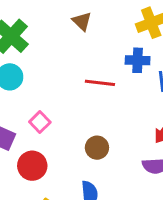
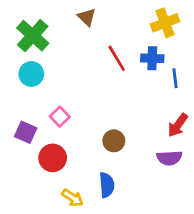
brown triangle: (82, 21) -> (87, 17), moved
red line: (100, 83) -> (117, 58), moved, turned 52

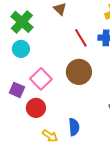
pink square: (60, 117) -> (41, 79), size x1.5
brown circle: (114, 141) -> (79, 72), moved, size x1.6

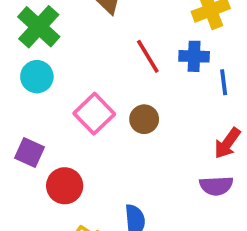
brown circle: (79, 72) -> (144, 119), size x0.6
pink square: (41, 79) -> (94, 114), moved

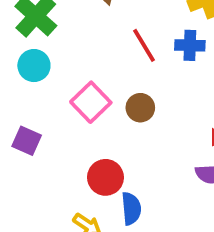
red circle: (65, 186) -> (105, 177), moved

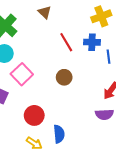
pink square: (91, 102) -> (22, 74), moved
red circle: (105, 177) -> (34, 115), moved

